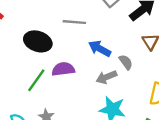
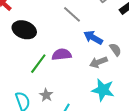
gray line: (74, 22) -> (72, 14), turned 36
black ellipse: (38, 41) -> (24, 30), moved

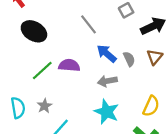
gray semicircle: (115, 50) -> (129, 59), moved

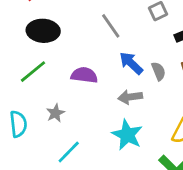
black ellipse: (34, 31) -> (43, 31), turned -30
green line: (42, 71) -> (33, 72), moved
gray star: (44, 106) -> (55, 113), moved

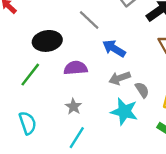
black ellipse: (43, 31) -> (47, 41), moved
gray semicircle: (159, 71) -> (142, 90), moved
gray star: (55, 113) -> (73, 107), moved

